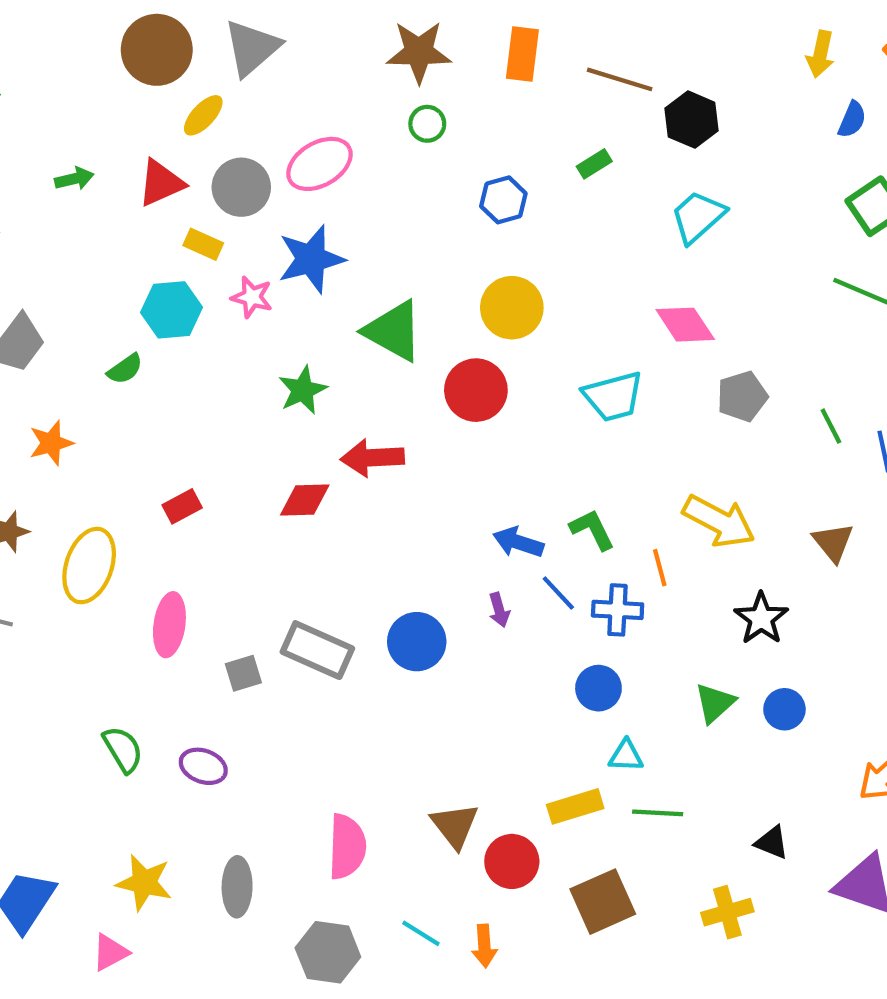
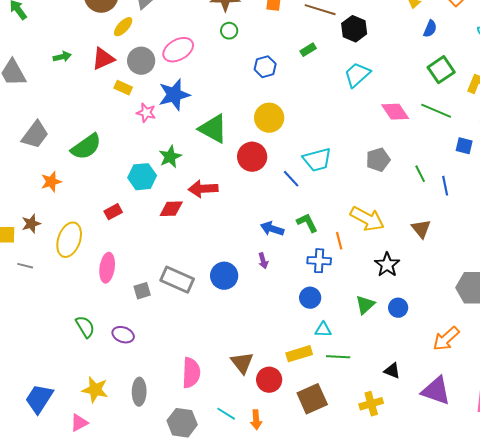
cyan hexagon: (172, 310) -> (142, 177), moved
pink diamond: (685, 325) -> (395, 112), moved
green semicircle: (125, 369) -> (86, 147), size x1.8
blue line: (558, 593) -> (291, 179), moved

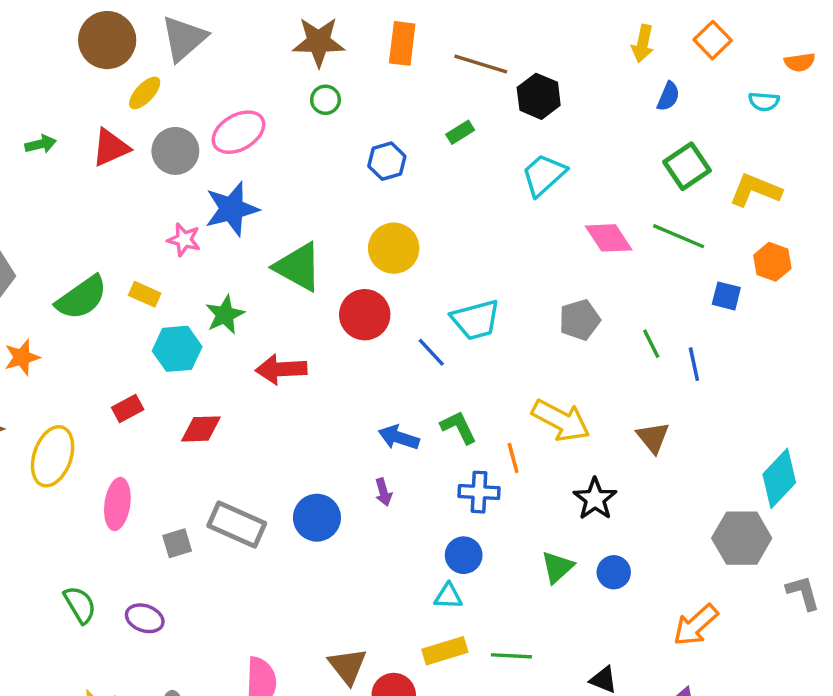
yellow rectangle: (123, 88) -> (145, 294), moved
red diamond: (171, 209) -> (201, 429), moved
cyan triangle: (323, 330) -> (448, 596), moved

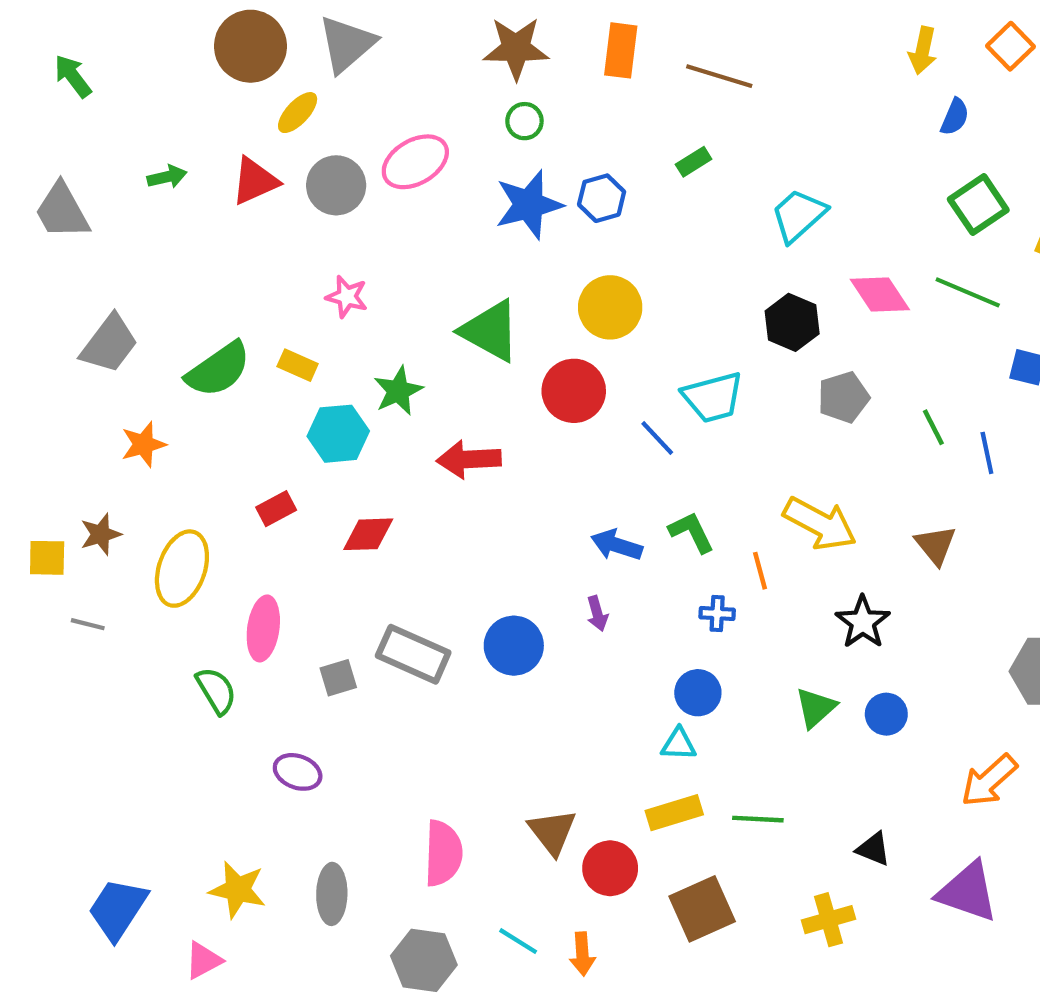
black hexagon: (539, 96) -> (792, 322), moved
blue star: (232, 209) -> (529, 205), moved
blue cross: (479, 492) -> (717, 614), size x0.7
green semicircle: (80, 605) -> (216, 691), moved

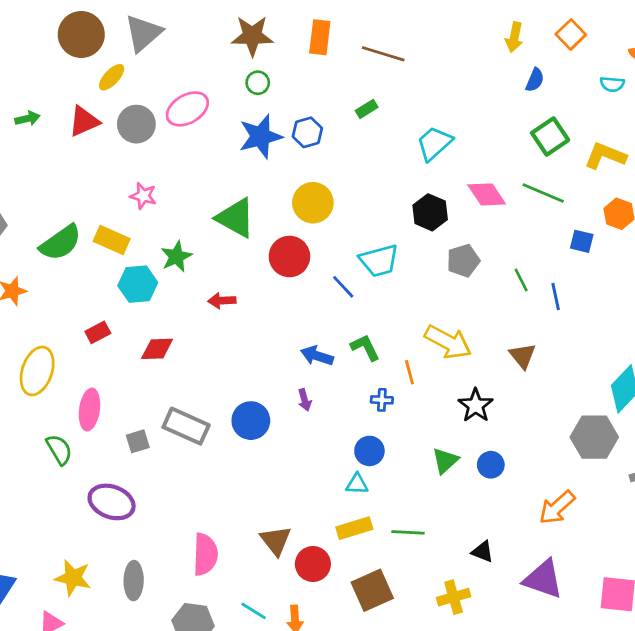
yellow rectangle: (298, 365) -> (112, 240), size x1.4
red arrow: (469, 459) -> (222, 301), size x0.7
purple ellipse: (298, 772) -> (112, 502), size x1.5

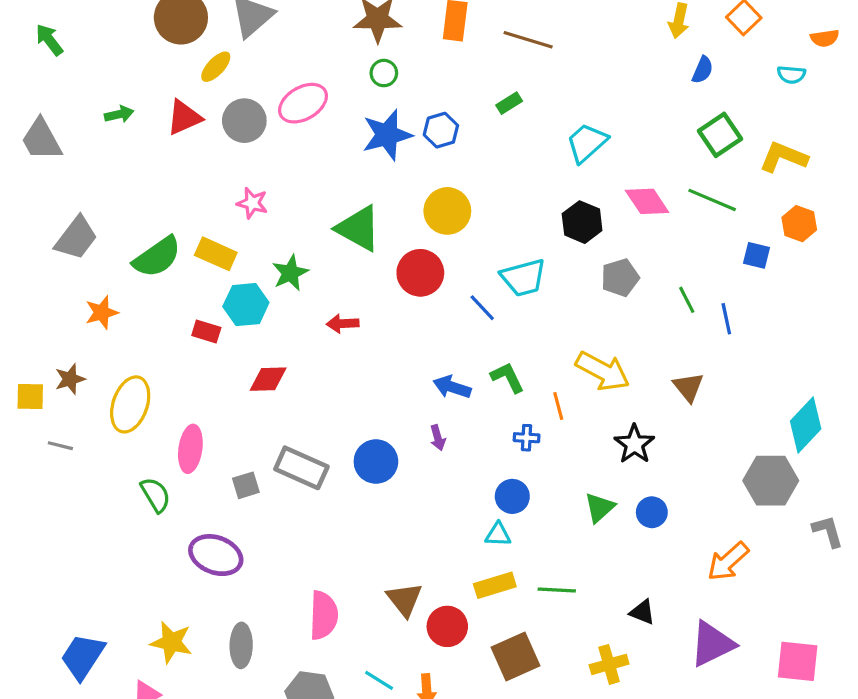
red rectangle: (98, 332) -> (206, 331), moved, turned 45
purple triangle: (543, 579) -> (712, 644), turned -45

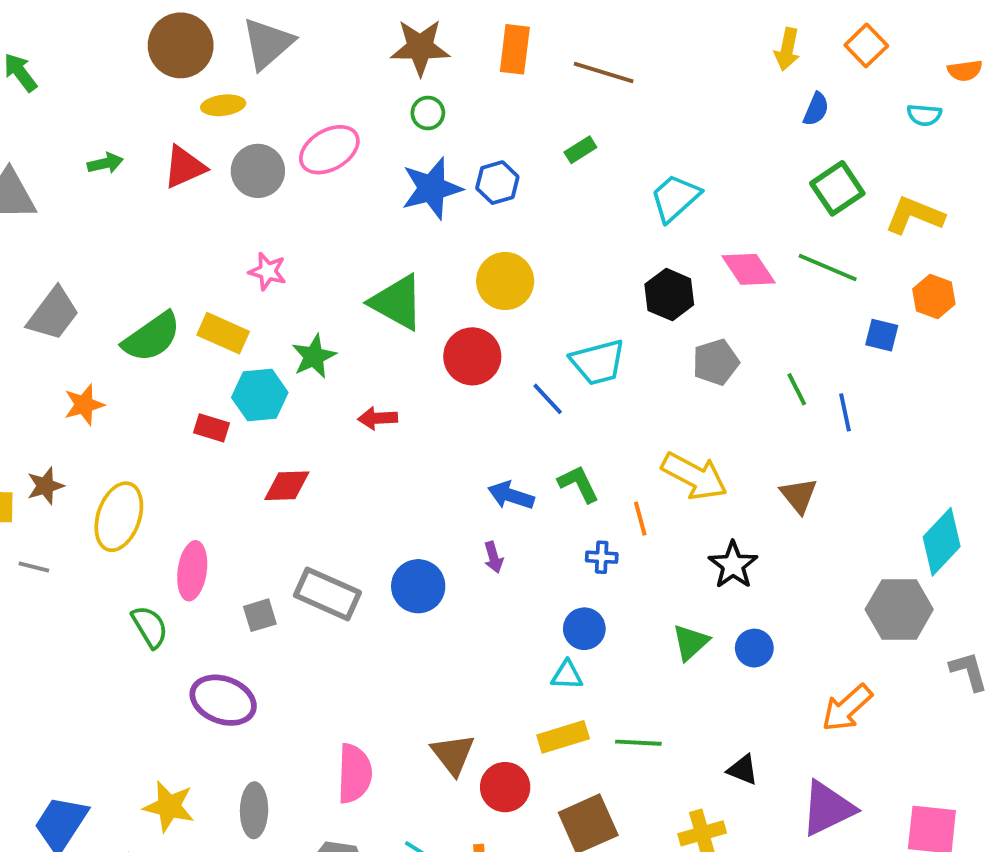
yellow ellipse: (216, 67) -> (223, 105), turned 40

